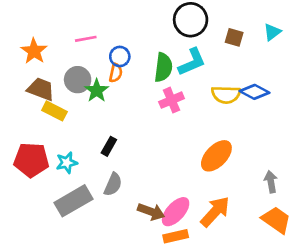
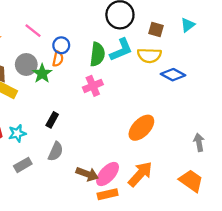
pink line: (86, 39) -> (33, 31), turned 48
yellow semicircle: (226, 95) -> (149, 55), moved
pink cross: (171, 100) -> (93, 86), moved
gray arrow: (271, 182) -> (199, 142), moved
gray rectangle: (73, 201) -> (23, 165), size x0.6

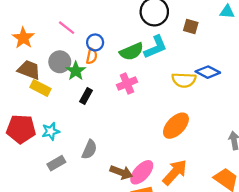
cyan triangle: (188, 25) -> (227, 12), moved, turned 42
green semicircle: (97, 54) -> (132, 52), turned 60
yellow semicircle: (149, 55) -> (184, 80), moved
black rectangle: (52, 120) -> (86, 96), moved

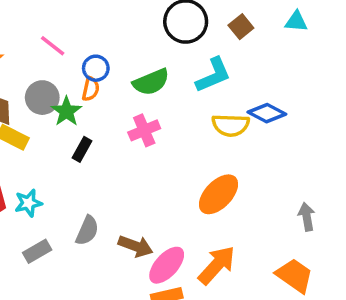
brown square: (191, 27) -> (241, 27), moved, turned 35
cyan L-shape: (155, 47) -> (213, 75), moved
brown arrow: (121, 172) -> (136, 246), moved

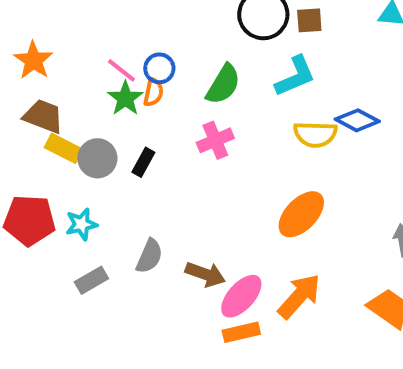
brown square: (241, 27) -> (309, 20), moved, turned 35
pink line: (53, 46) -> (121, 70), moved
green semicircle: (151, 82) -> (223, 84), turned -36
gray circle: (42, 98) -> (97, 158), moved
green star: (66, 111) -> (125, 98), moved

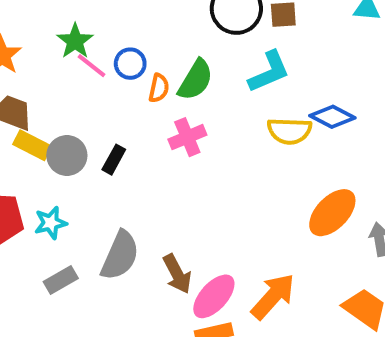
orange semicircle: (153, 92) -> (159, 88), moved
green star: (125, 98) -> (75, 41), moved
orange ellipse: (301, 214) -> (332, 213), moved
gray semicircle: (149, 256) -> (120, 256), size x1.4
brown arrow: (205, 274) -> (177, 274), turned 42

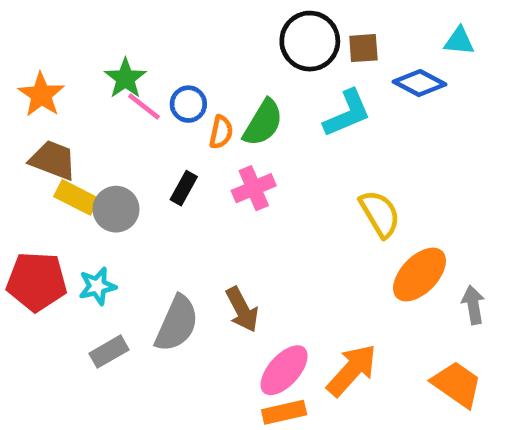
blue diamond: (332, 117) -> (420, 83), moved
yellow semicircle: (289, 131) -> (380, 214), moved, turned -123
black rectangle: (114, 160) -> (184, 188), moved
brown arrow: (177, 274) -> (242, 310), moved

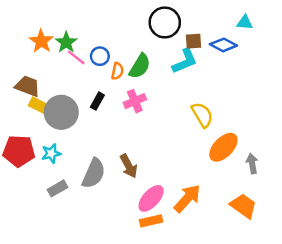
brown square: (363, 48) -> (193, 41), moved
orange star: (41, 95) -> (41, 41), moved
gray circle: (116, 209) -> (61, 112), size x1.4

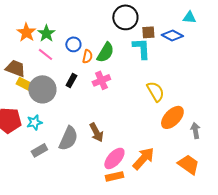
pink line: (76, 57) -> (45, 54), moved
cyan L-shape: (185, 61) -> (141, 48), turned -70

